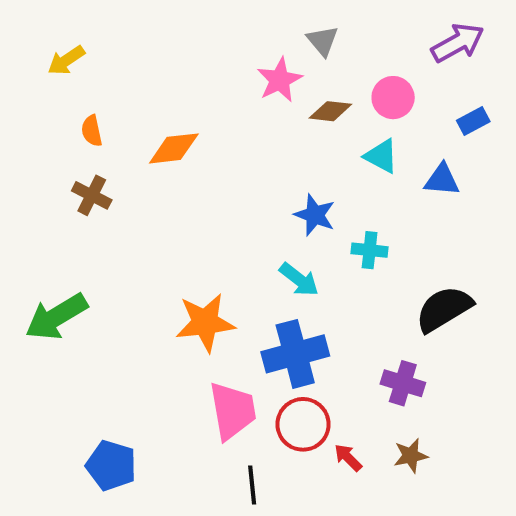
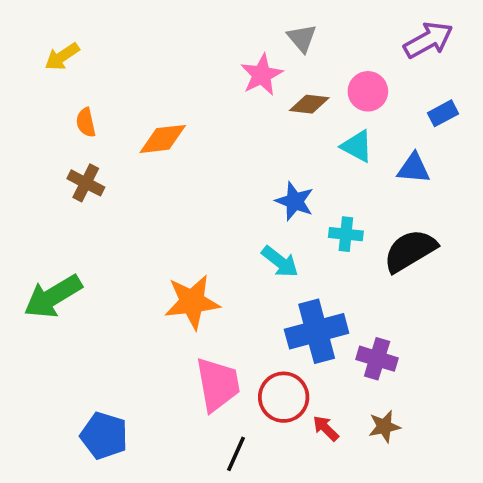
black semicircle: (444, 309) -> (410, 251), moved
blue cross: (295, 354) -> (317, 331), moved
black line: (252, 485) -> (236, 454), turned 30

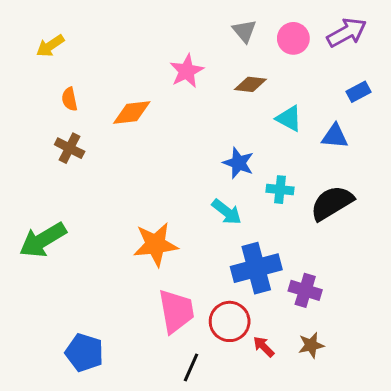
pink star: (262, 75) -> (187, 71), moved
pink circle: (368, 91) -> (293, 38), moved

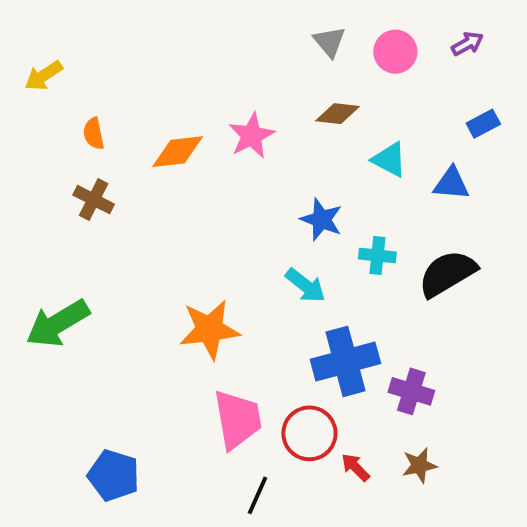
purple arrow: (347, 32) -> (467, 44), size x0.6
yellow arrow: (50, 46) -> (44, 76), moved
pink star: (187, 71) -> (252, 136), moved

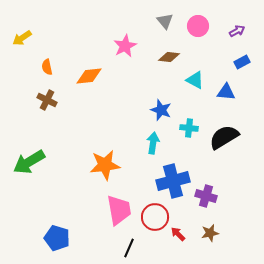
purple arrow: (467, 44) -> (237, 31), moved
pink star: (252, 136) -> (125, 46), moved
cyan arrow: (305, 285) -> (153, 143), turned -120

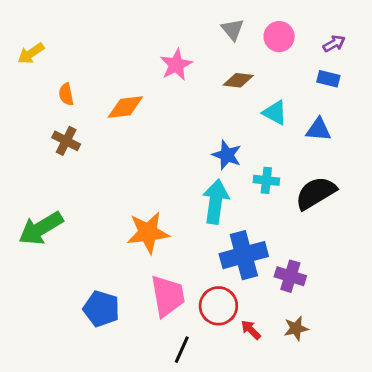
blue rectangle: (242, 62) -> (328, 79), moved, turned 42
cyan arrow: (153, 143) -> (216, 202), size x1.4
blue pentagon: (57, 238) -> (101, 309), moved

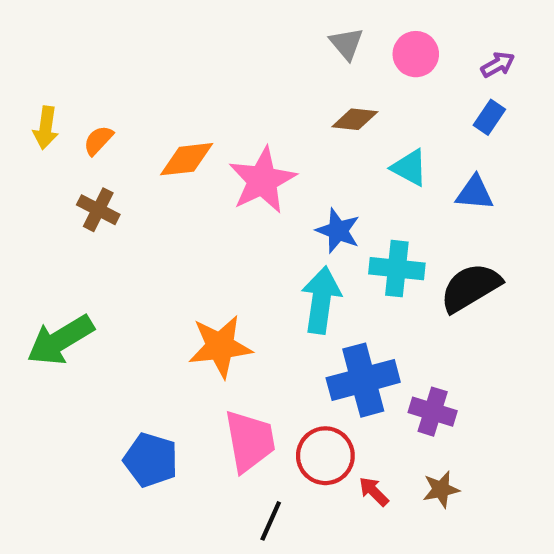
yellow arrow: (31, 53) -> (46, 128), moved, turned -48
pink star: (176, 65) -> (262, 180), moved, size x1.4
blue rectangle: (328, 79) -> (489, 117), turned -70
orange semicircle: (66, 94) -> (98, 140), turned 55
cyan cross: (266, 180) -> (397, 269), size x1.4

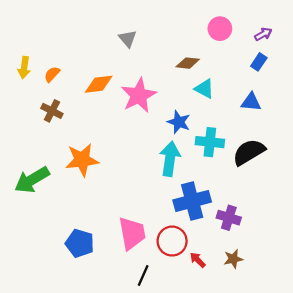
gray triangle: (346, 44) -> (128, 39), moved
cyan triangle: (409, 168) -> (204, 89), moved
orange star: (220, 346) -> (82, 160), moved

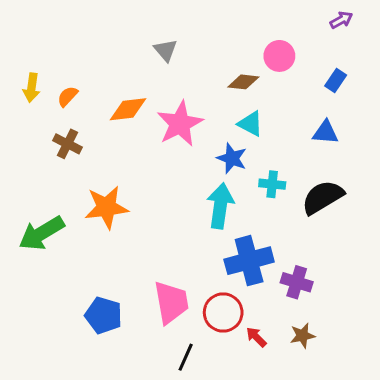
pink circle: (220, 29) -> (279, 56), moved
purple arrow: (263, 34) -> (341, 20), moved
cyan triangle: (204, 89) -> (251, 124), moved
cyan cross: (210, 142) -> (272, 184), size x0.7

